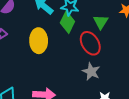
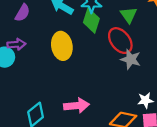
gray star: (91, 72) -> (131, 59), moved

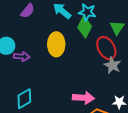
purple arrow: (16, 44) -> (22, 57), moved
pink arrow: (77, 106) -> (83, 98), moved

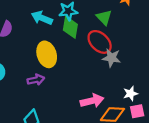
purple arrow: (22, 57) -> (36, 80), moved

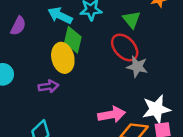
green diamond: (70, 27) -> (73, 40), moved
white star: (130, 94) -> (156, 109), size x1.6

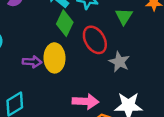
red ellipse: (125, 47) -> (95, 40), moved
yellow ellipse: (63, 58) -> (55, 58), moved

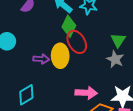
green triangle: (124, 16) -> (118, 40), moved
red ellipse: (95, 40) -> (77, 42), moved

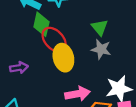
yellow ellipse: (60, 56) -> (63, 58), moved

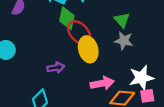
purple arrow: (19, 68) -> (56, 68), moved

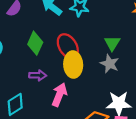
green diamond: (67, 18) -> (35, 43), moved
pink arrow: (102, 83) -> (59, 95), moved, turned -70

